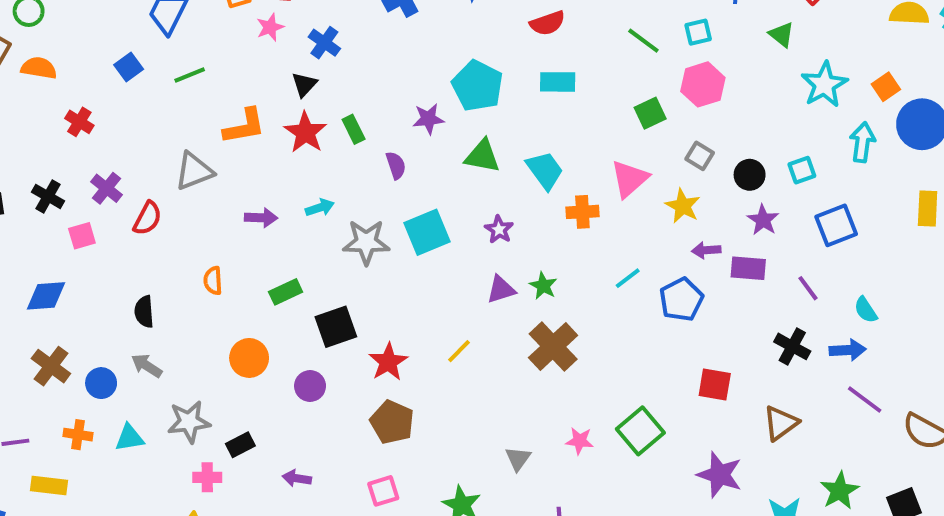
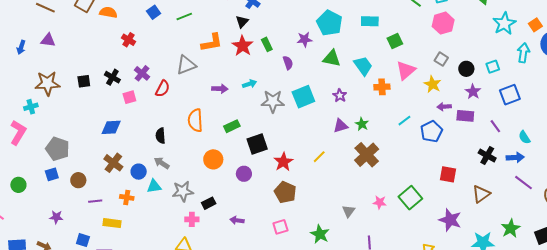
green square: (650, 113) -> (395, 41), moved
orange semicircle: (213, 281) -> (195, 120), size x1.6
cyan triangle: (130, 438) -> (154, 186), moved

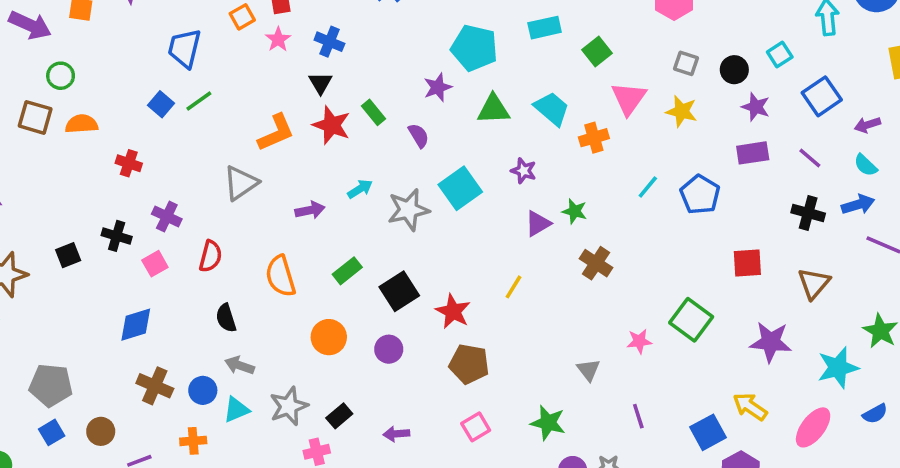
green line: (184, 17) -> (199, 101), moved
red semicircle: (163, 89) -> (210, 256), moved
purple arrow: (444, 107) -> (867, 125), moved
brown cross: (367, 155) -> (596, 263), size x0.7

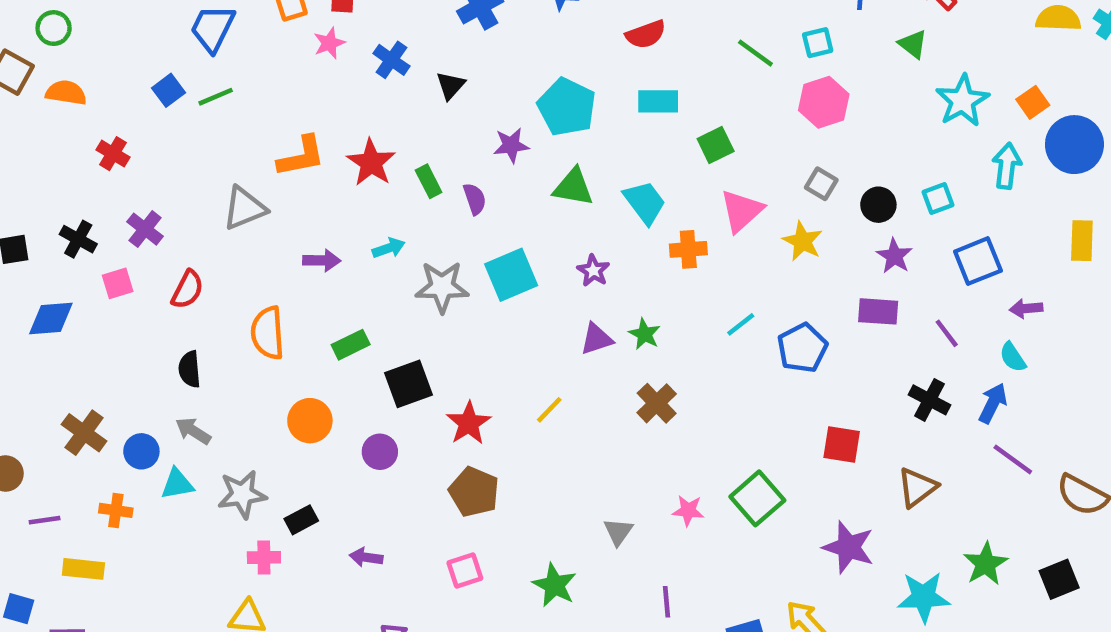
black triangle: (320, 83) -> (451, 85), moved
green rectangle: (374, 112) -> (429, 181), moved
blue arrow: (858, 204) -> (993, 403), turned -60
blue diamond: (136, 325) -> (51, 318), moved

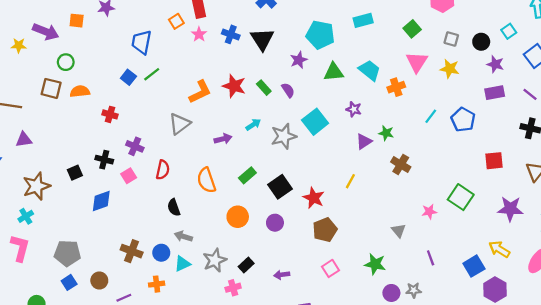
black triangle: (451, 85) -> (262, 39), size x1.6
green square: (716, 145) -> (412, 29), moved
brown pentagon: (474, 492) -> (325, 230), turned -30

